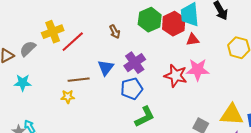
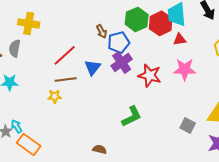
yellow cross: (53, 32) -> (29, 23), moved, turned 30
red line: (73, 42) -> (65, 55), moved
gray semicircle: (28, 49) -> (15, 48), turned -36
red star: (176, 76) -> (150, 75), moved
blue pentagon: (132, 89) -> (119, 42), moved

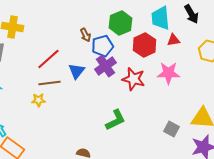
red hexagon: (161, 23) -> (144, 45), moved
red triangle: (180, 39) -> (173, 40), moved

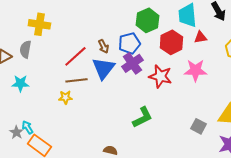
brown arrow: (85, 35) -> (103, 46), moved
blue triangle: (76, 71) -> (103, 68), size x1.4

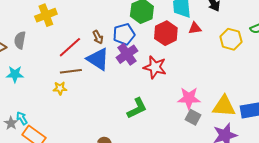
yellow cross: (39, 24) -> (46, 15), moved, turned -30
blue triangle: (103, 68) -> (98, 59), turned -35
pink star: (195, 70) -> (189, 98), moved

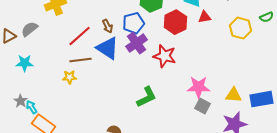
gray semicircle: (20, 40) -> (30, 29), turned 42
yellow triangle: (224, 106) -> (234, 95), size x0.7
gray star: (11, 123) -> (21, 101), moved

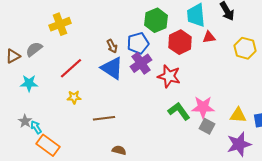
red line: (80, 36) -> (71, 68), moved
brown line: (81, 60) -> (104, 118), moved
green L-shape: (147, 97) -> (179, 111), moved, turned -100

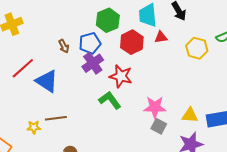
blue triangle: (112, 68) -> (47, 81), moved
yellow star: (74, 97) -> (34, 127), moved
green L-shape: (179, 111) -> (110, 100), moved

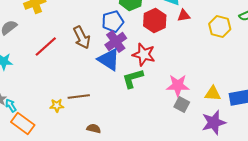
brown arrow: (64, 46) -> (82, 38), moved, size x1.6
blue triangle: (47, 81) -> (109, 60), moved
green L-shape: (110, 100) -> (133, 78), turned -70

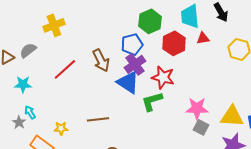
yellow triangle: (213, 94) -> (232, 116), size x1.4
cyan arrow: (11, 106) -> (30, 112), moved
yellow star: (57, 106) -> (61, 128), moved

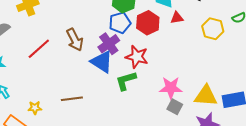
blue pentagon: (132, 44) -> (120, 23), moved

